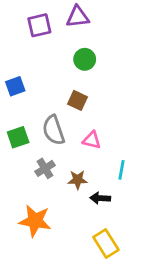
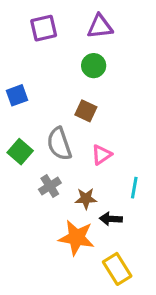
purple triangle: (78, 17) -> (100, 27), moved
green square: (18, 137) -> (20, 152), turned -30
pink triangle: (92, 140) -> (101, 155), turned -48
orange star: (35, 221) -> (76, 238), moved

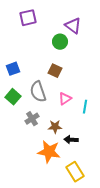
purple triangle: (100, 27) -> (73, 26), moved, turned 42
blue square: (17, 95) -> (13, 69), moved
cyan line: (134, 188) -> (85, 107), moved

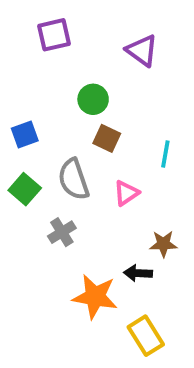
green circle: (60, 42) -> (93, 99), moved
cyan line: (85, 107) -> (165, 154), moved
brown star: (55, 127) -> (163, 244), moved

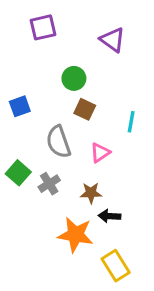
green square: (25, 189) -> (18, 173), moved
brown star: (163, 244) -> (91, 193), moved

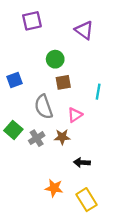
brown square: (85, 109) -> (63, 82), turned -35
brown star: (91, 193) -> (62, 137), moved
orange star: (75, 235) -> (54, 188), moved, size x0.7

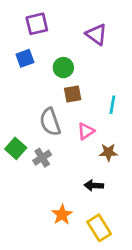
blue square: (15, 80) -> (25, 58), moved
brown star: (62, 137) -> (108, 152), moved
orange star: (54, 188) -> (62, 215), turned 30

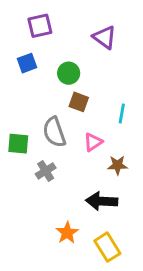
brown square: (73, 94) -> (79, 102), turned 30
green square: (16, 148) -> (18, 144), moved, turned -36
black arrow: (94, 185) -> (102, 201), size x1.5

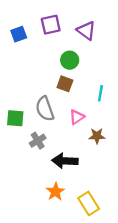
purple square: (40, 26) -> (51, 25), moved
blue square: (27, 63) -> (19, 34), moved
green circle: (69, 73) -> (70, 60), moved
black arrow: (102, 201) -> (65, 161), moved

